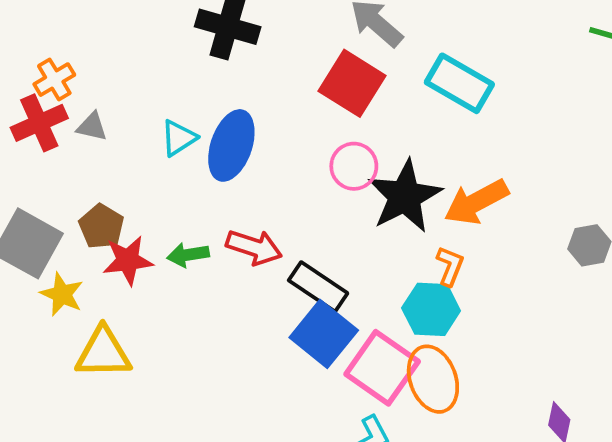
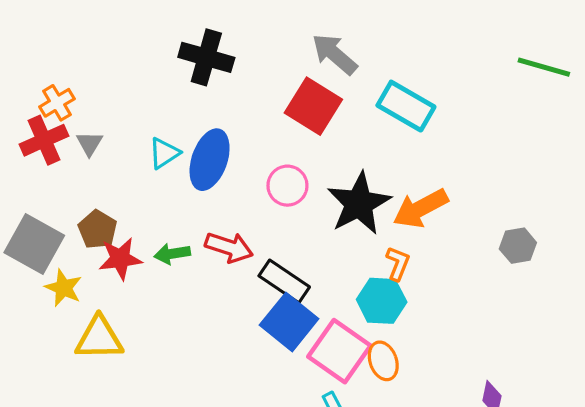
gray triangle: (92, 127) -> (89, 143), turned 48
pink circle: (354, 166) -> (287, 186), moved
orange ellipse: (433, 379) -> (383, 361), size x0.7

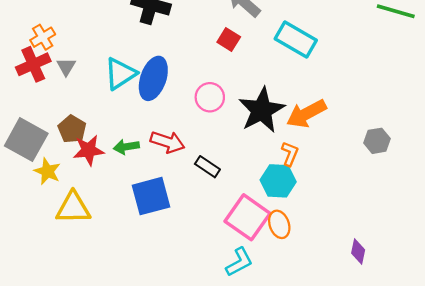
red square: (313, 106) -> (229, 40), size x0.6
cyan triangle: (164, 153) -> (120, 74), size x1.4
black rectangle: (284, 281) -> (207, 167), size x0.7
blue square: (289, 322) -> (151, 196), moved, turned 36

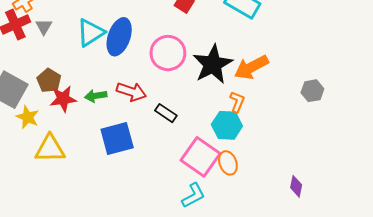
pink circle: (210, 97) -> (168, 53), size x1.4

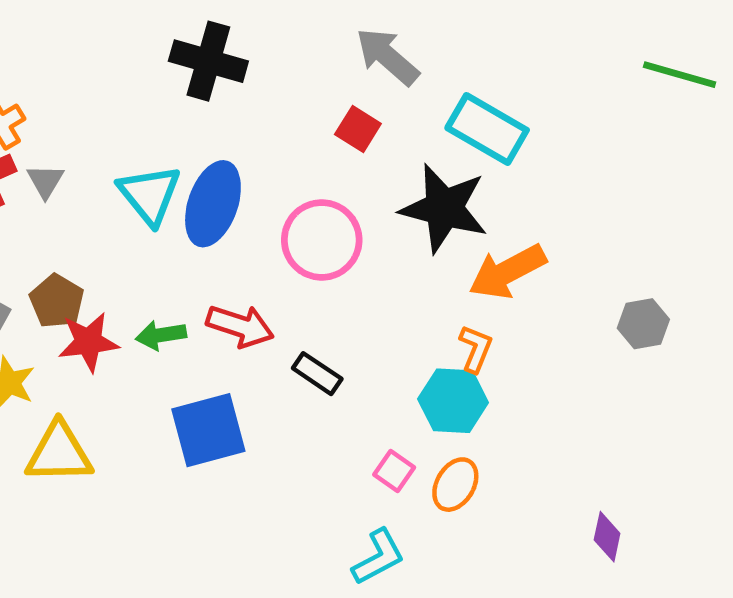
cyan triangle: (91, 33) -> (150, 195), turned -36
black star: (213, 64) -> (444, 208), moved, turned -30
pink square: (201, 157) -> (394, 471), size x0.5
orange ellipse: (228, 163) -> (455, 485), turned 50

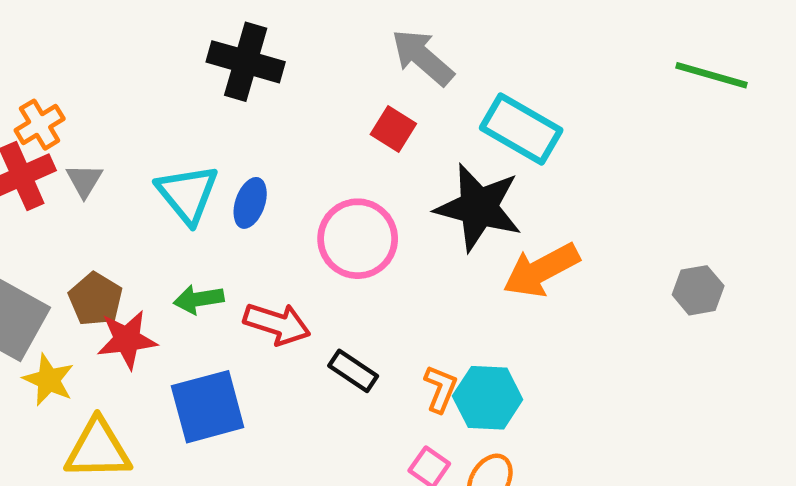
blue ellipse: (213, 204) -> (250, 203), size x0.6
gray hexagon: (643, 324) -> (698, 290), moved
green arrow: (161, 335) -> (199, 299), moved
orange L-shape: (476, 349) -> (440, 389), moved
blue square: (208, 430) -> (208, 407), moved

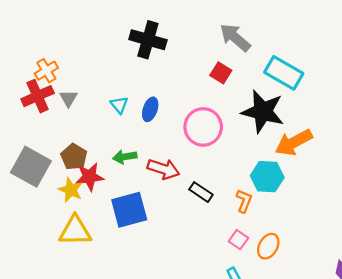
cyan triangle: (187, 194) -> (119, 105), size x0.6
yellow star: (49, 380) -> (71, 190), moved
cyan hexagon: (488, 398) -> (267, 177), moved

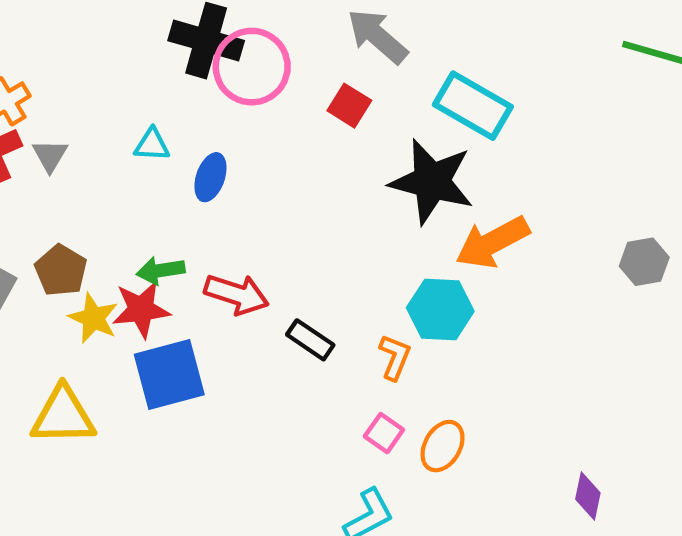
cyan triangle: (119, 105) -> (152, 145), moved, turned -48
pink circle: (203, 127) -> (252, 67), moved
red star: (89, 177) -> (141, 309), moved
yellow star: (71, 190) -> (93, 318), moved

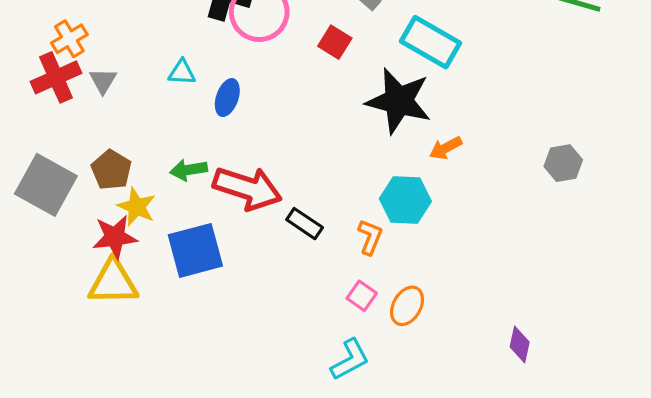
orange arrow: (492, 242) -> (446, 148), size x0.6
red arrow: (236, 294) -> (247, 188), size x1.4
red star: (141, 309) -> (115, 237), moved

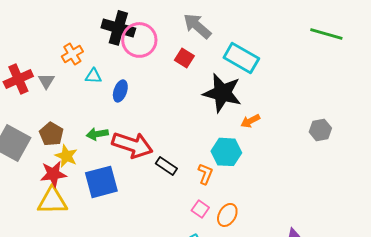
orange cross: (69, 39) -> (72, 54), moved

